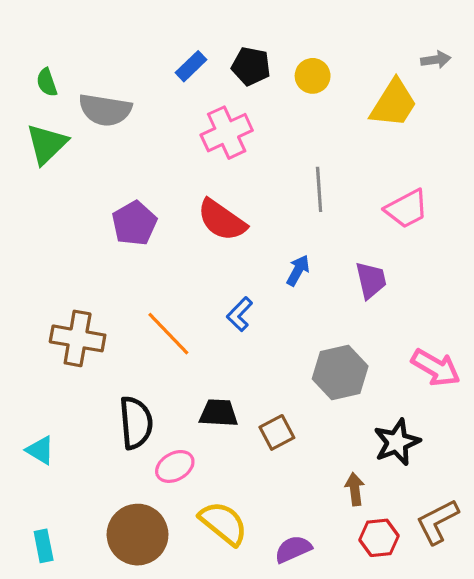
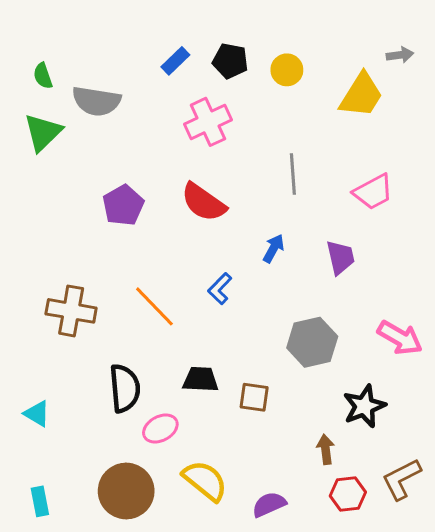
brown square: (277, 432) -> (254, 397), turned 36

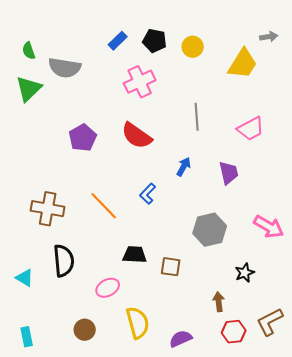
black semicircle: (125, 388) -> (64, 261), moved
black star: (364, 406) -> (245, 273), size x0.7
yellow semicircle: (205, 481) -> (138, 323), turned 36
brown circle: (126, 491) -> (85, 330), size x0.6

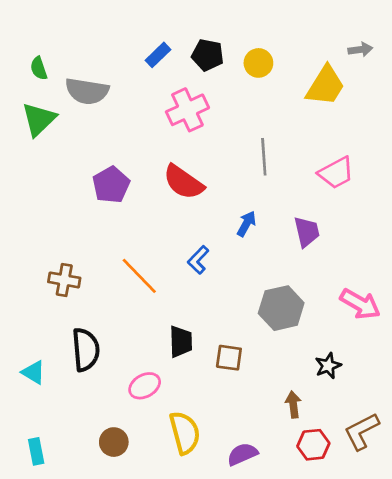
brown cross: (48, 209) -> (64, 280), size x0.7
black trapezoid: (135, 255) -> (181, 342), turned 85

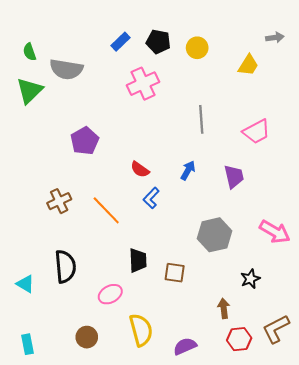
yellow trapezoid: (325, 86) -> (248, 65), size x0.7
red semicircle: (183, 182) -> (140, 169), moved, size x0.6
brown cross: (64, 280) -> (59, 201), moved, turned -35

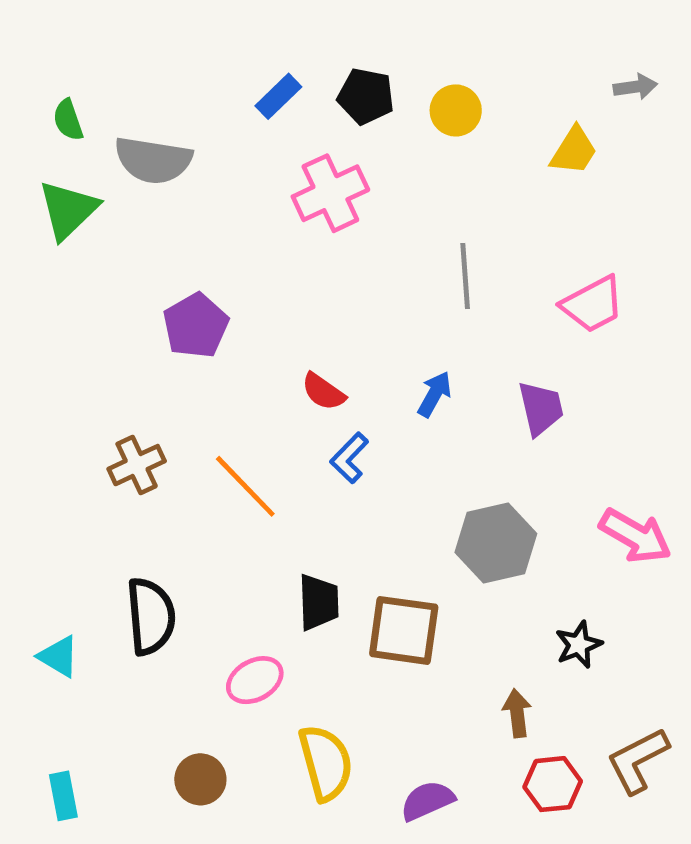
brown square: (175, 273) -> (404, 630), size x1.5

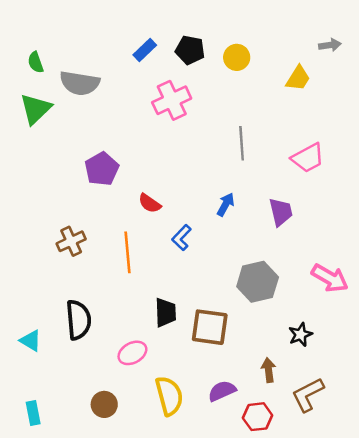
red semicircle: (323, 392) -> (150, 203), moved
orange line: (245, 486) -> (128, 252), turned 39
brown L-shape: (638, 760) -> (308, 395), moved
red hexagon: (553, 784) -> (258, 417), moved
purple semicircle: (427, 801) -> (222, 391), moved

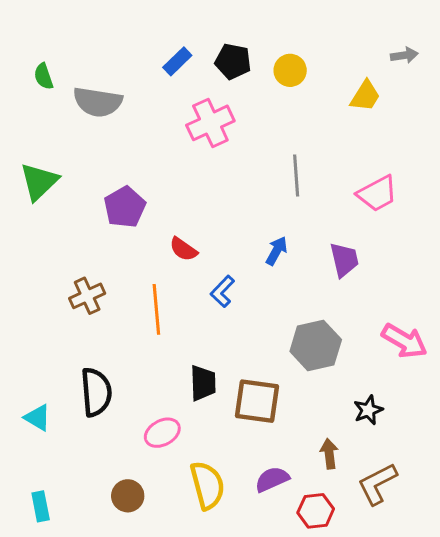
green triangle: (36, 109) -> (39, 182), moved

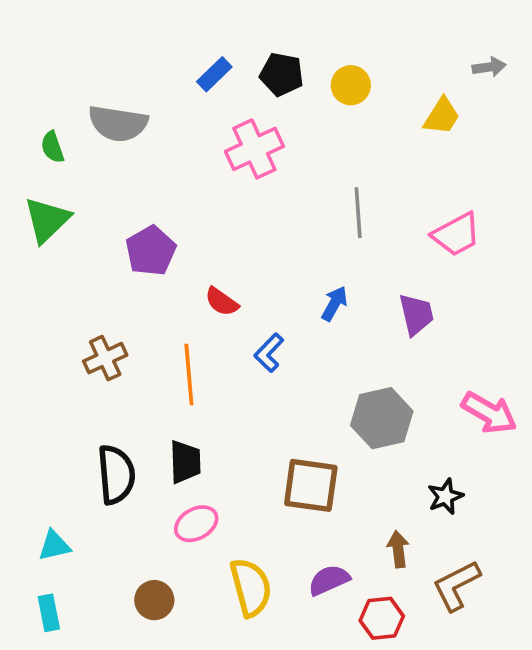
green semicircle: (44, 76) -> (52, 147), moved
black trapezoid: (203, 383) -> (185, 462), moved
cyan triangle: (38, 418) -> (54, 546), moved, turned -44

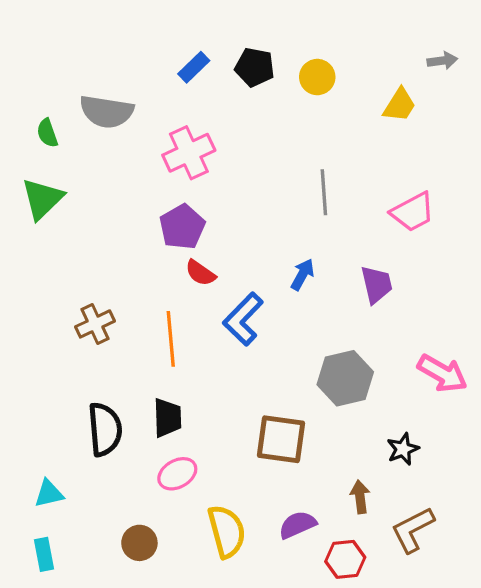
pink cross: (254, 149) -> (189, 153), moved
purple pentagon: (151, 251) -> (182, 227), moved
blue L-shape: (269, 353) -> (243, 319), size x1.5

